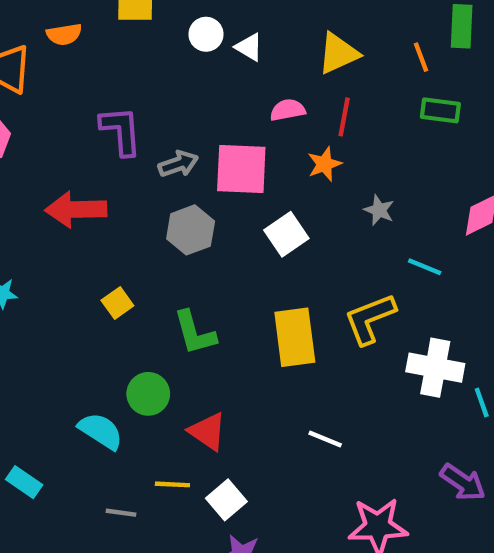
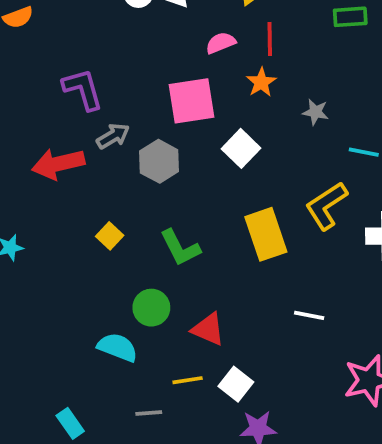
gray arrow: (178, 164) -> (113, 136), moved
cyan rectangle: (24, 482) -> (70, 423), moved, turned 32

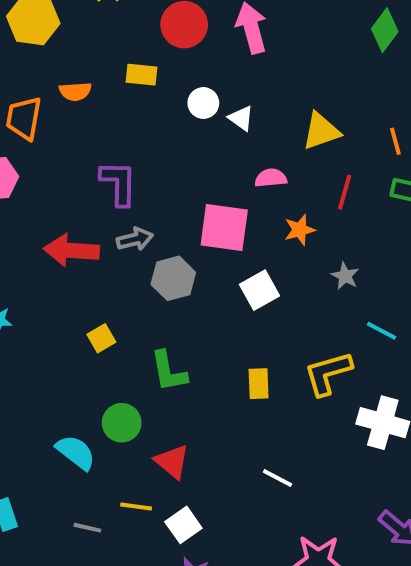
red line: (270, 39) -> (345, 192), moved
yellow rectangle: (266, 234) -> (259, 384), size x0.6

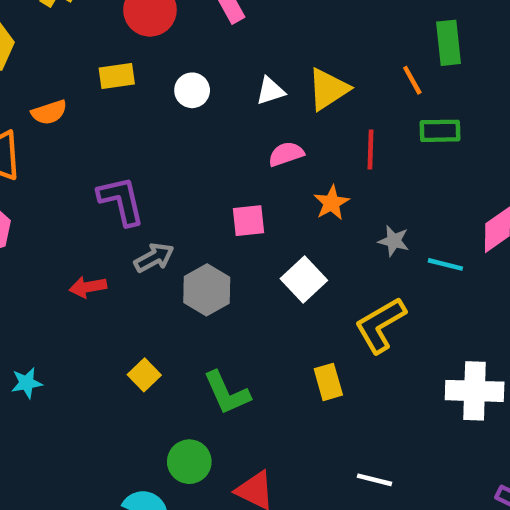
white triangle: (241, 118) -> (270, 91), moved, turned -40
pink square: (224, 227) -> (248, 221), size x0.6
red arrow: (71, 250) -> (88, 287), size x0.6
cyan line: (381, 331) -> (445, 264), moved
yellow L-shape: (328, 373) -> (380, 325), moved

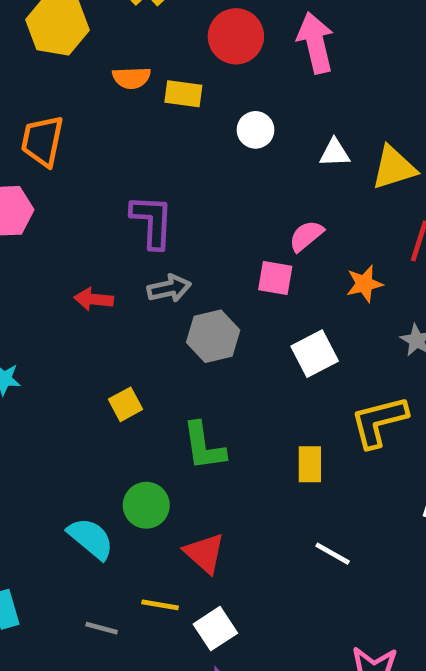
orange semicircle: (49, 112) -> (131, 78), moved
pink semicircle: (286, 154) -> (306, 236), moved, turned -36
white line: (375, 480) -> (333, 554), moved

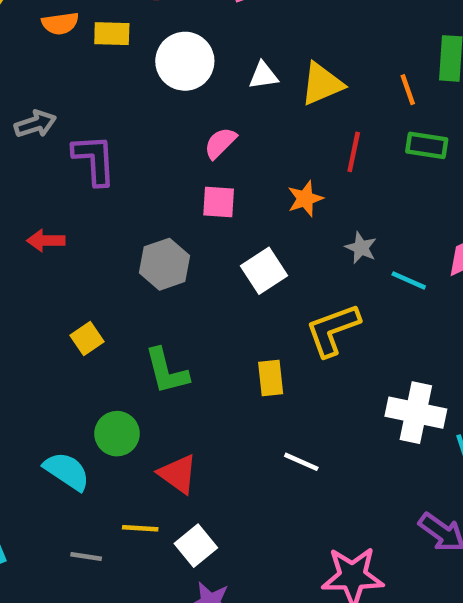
white circle: (256, 130) -> (185, 61), size x1.6
pink semicircle: (306, 236) -> (220, 143), moved
gray arrow: (169, 288) -> (35, 124), moved

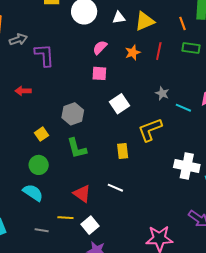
orange star: (305, 199) -> (133, 52), moved
gray hexagon: (165, 264) -> (73, 114), moved
green circle: (117, 434) -> (39, 165), moved
white line: (301, 462) -> (115, 188), moved

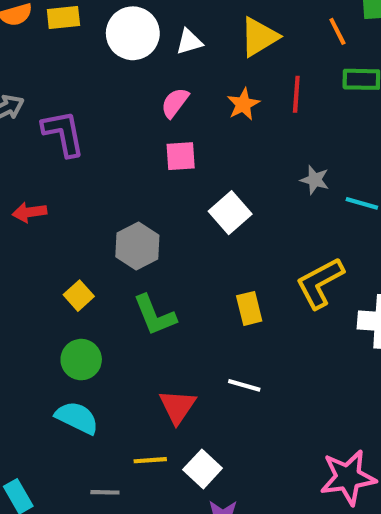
white triangle: (119, 18) -> (189, 42), moved
yellow L-shape: (150, 130) -> (320, 283), moved
red triangle: (82, 194) -> (178, 407), turned 36

